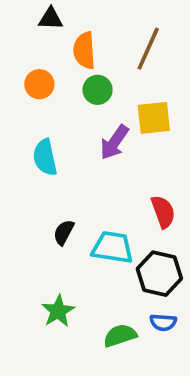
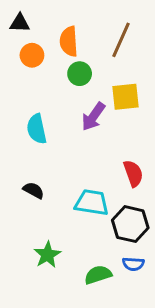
black triangle: (51, 19) -> (20, 23), moved
orange circle: (39, 84) -> (32, 55), moved
black semicircle: (64, 232) -> (34, 190), moved, turned 90

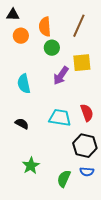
cyan trapezoid: (92, 203) -> (60, 118), moved
green semicircle: (98, 275) -> (64, 179), turned -48

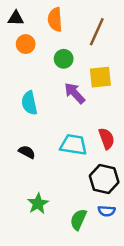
orange semicircle: (45, 27) -> (55, 20), moved
purple arrow: (61, 76) -> (75, 93), turned 102

